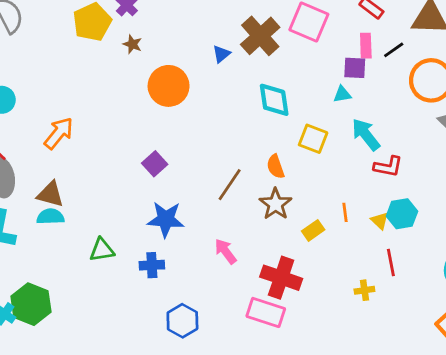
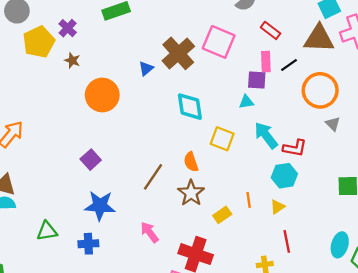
red L-shape: (388, 167) -> (295, 148), moved
cyan hexagon: (402, 214) -> (284, 176), moved
yellow triangle: (380, 221) -> (277, 207), turned 42

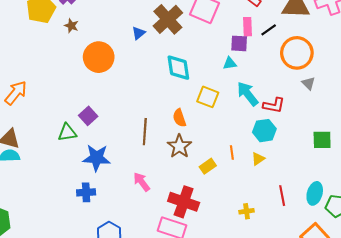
brown line: (153, 177) -> (145, 132), turned -30
green triangle: (47, 231) -> (67, 133), moved
red line: (287, 241) -> (282, 196), moved

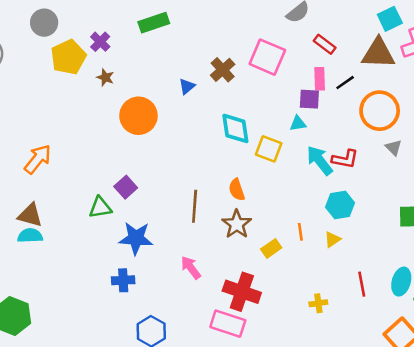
brown cross: (168, 19) -> (223, 70), size x0.7
yellow square: (208, 97) -> (269, 149), moved
red L-shape: (274, 105) -> (345, 159), moved

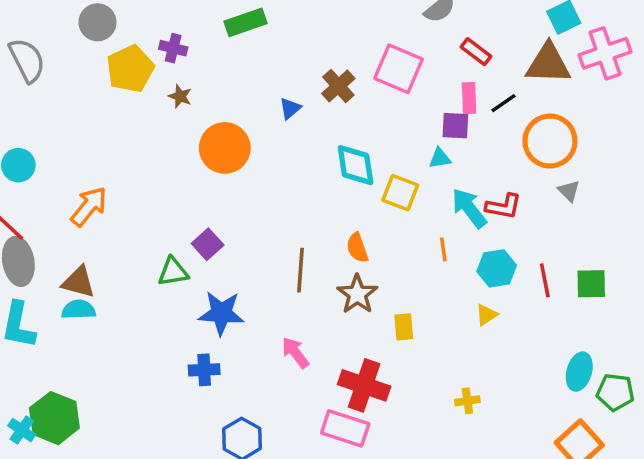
purple cross: (100, 42) -> (173, 48), turned -30
orange line: (300, 232) -> (443, 249), moved
yellow rectangle: (271, 248) -> (404, 327), turned -60
red line: (362, 284) -> (545, 280), moved

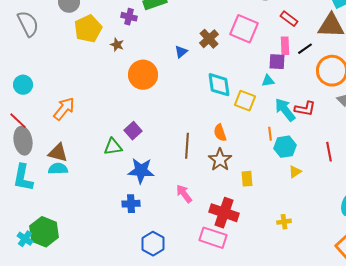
purple cross: (173, 48) -> (129, 17), moved
cyan hexagon: (497, 268) -> (285, 147), moved

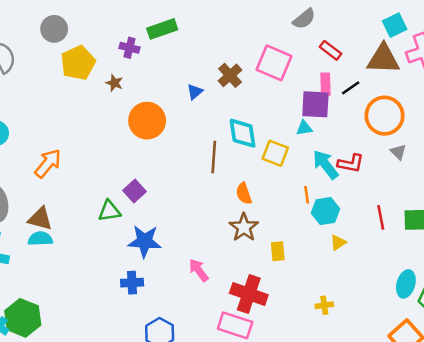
purple square: (277, 62) -> (315, 104), size x1.4
brown line: (187, 146) -> (214, 157), moved

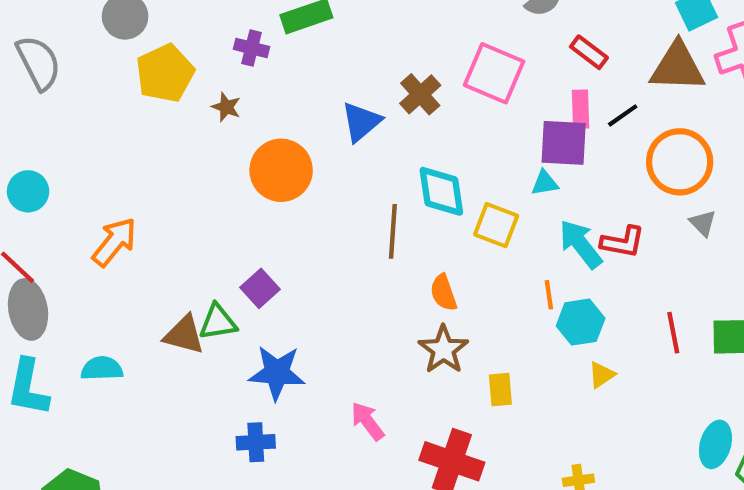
blue triangle: (195, 92) -> (361, 122), size x1.5
brown triangle: (40, 219) -> (184, 335), moved

